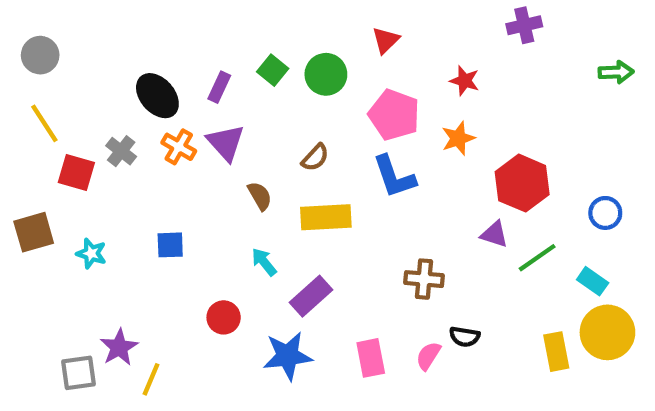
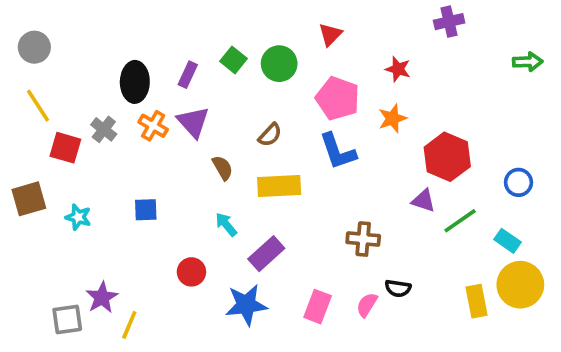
black ellipse: (157, 96) -> (135, 82), turned 42
pink rectangle: (371, 358) -> (318, 307), turned 32

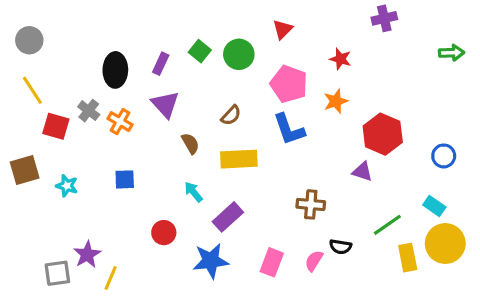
orange cross: (153, 126) -> (120, 122), moved
green line: (460, 221) -> (387, 225), moved

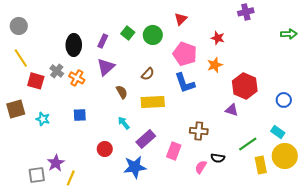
purple triangle: (165, 104) -> (106, 67), turned 30
pink rectangle: (272, 262) -> (174, 151), moved

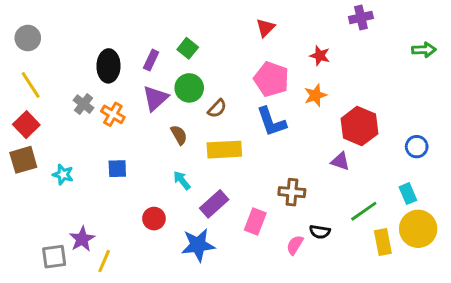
green circle: (153, 35) -> (189, 88), moved
red square: (36, 81) -> (26, 125), moved, turned 30
cyan rectangle: (278, 132) -> (408, 194), turned 32

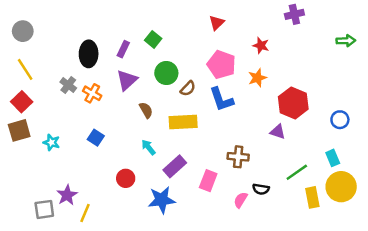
green circle: (189, 88) -> (166, 73), moved
brown semicircle: (217, 108) -> (188, 89), moved
blue square: (117, 169) -> (96, 138), turned 35

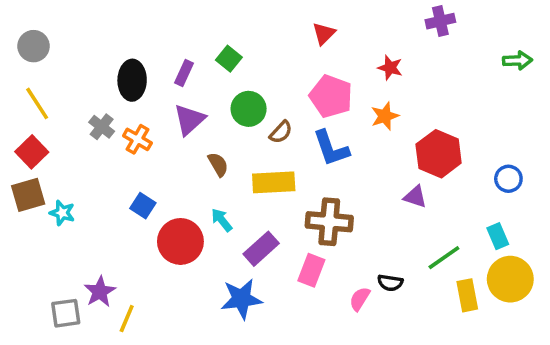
cyan star: (51, 142) -> (62, 213), moved
brown cross: (238, 157) -> (329, 222), moved, size x1.4
red circle: (126, 178) -> (180, 241), moved, size x1.6

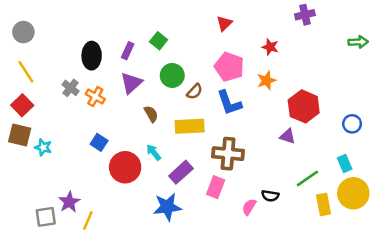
brown square: (28, 195) -> (20, 135), turned 30

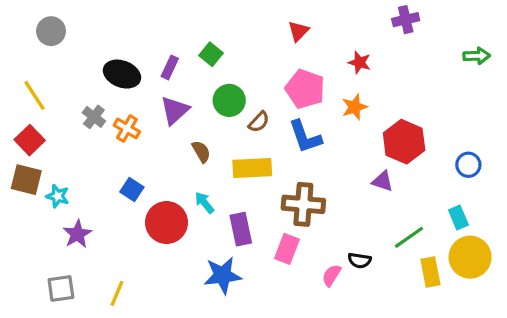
gray circle: (23, 32) -> (51, 31), moved
black ellipse: (92, 56) -> (122, 74), turned -70
purple rectangle: (181, 172) -> (241, 229), turned -60
purple star: (69, 202) -> (77, 234), moved

